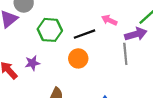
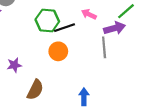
green hexagon: (50, 30) -> (47, 21), moved
purple star: (32, 63) -> (14, 65), moved

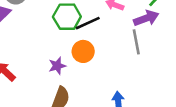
purple star: (14, 65) -> (57, 66), moved

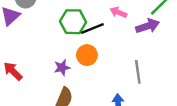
gray line: (136, 42) -> (138, 72), moved

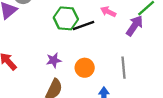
purple arrow: (148, 26) -> (135, 26), turned -40
orange circle: (87, 55) -> (85, 68), moved

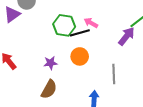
pink arrow: (108, 12) -> (91, 23), moved
orange circle: (85, 68) -> (80, 56), moved

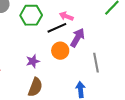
green hexagon: (64, 25) -> (31, 15), moved
purple arrow: (126, 36) -> (78, 38), moved

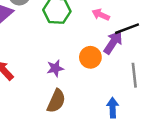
black line: (57, 28) -> (127, 29), moved

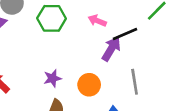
orange circle: (90, 57) -> (89, 85), moved

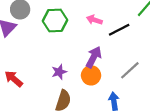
purple arrow: (111, 49) -> (94, 57), moved
gray line: (135, 82) -> (130, 70), turned 60

